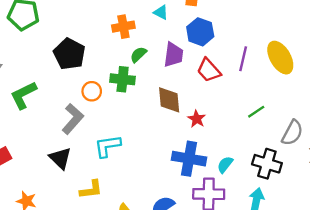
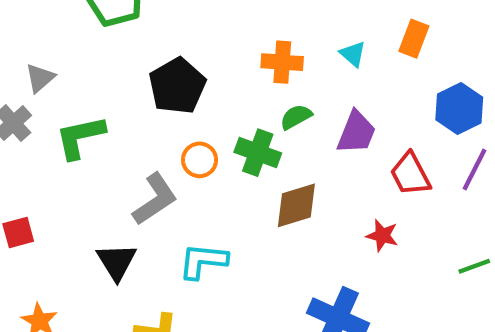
blue hexagon: (200, 32) -> (459, 108), moved
brown diamond: (169, 100) -> (296, 205), moved, turned 64
red star: (197, 119) -> (382, 236), moved, turned -30

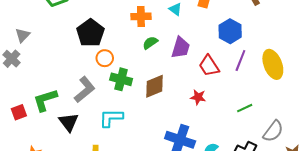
green L-shape: (80, 137) -> (45, 100), moved
green cross: (258, 153) -> (121, 79), moved
orange circle: (200, 160) -> (105, 58), moved

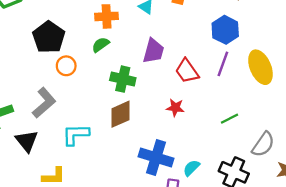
blue hexagon: (230, 31) -> (225, 30), moved
green semicircle: (150, 43) -> (101, 45), moved
green cross: (121, 79) -> (123, 79), moved
brown diamond: (154, 86) -> (121, 114), moved

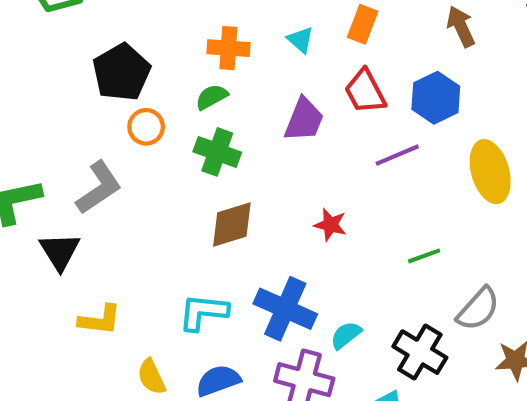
purple line: (223, 64) -> (397, 155), moved, turned 40
red trapezoid: (187, 71) -> (365, 91), moved
green cross: (123, 79) -> (217, 152), moved
cyan L-shape: (76, 135) -> (203, 312), moved

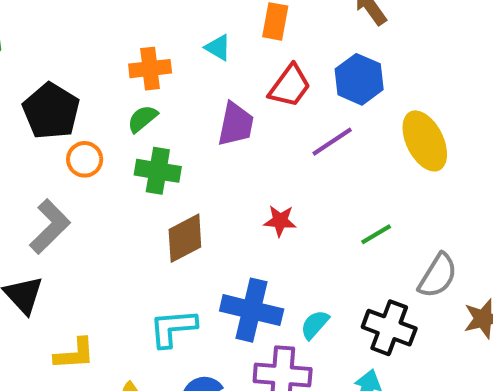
red trapezoid: (365, 91) -> (290, 86), turned -105

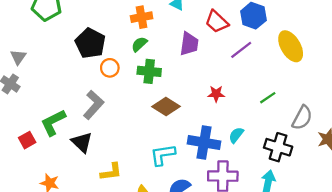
red trapezoid: (290, 86) -> (217, 22), turned 100
brown diamond: (185, 238) -> (166, 106), turned 64
cyan semicircle: (315, 325) -> (236, 135), moved

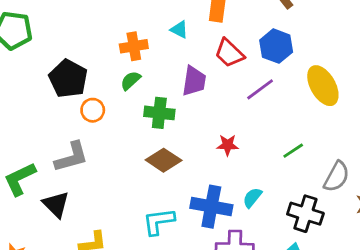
green cross: (149, 71) -> (159, 113), moved
gray L-shape: (94, 105) -> (71, 157), turned 32

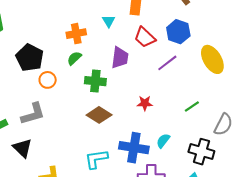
cyan triangle: (179, 30) -> (109, 21), turned 32

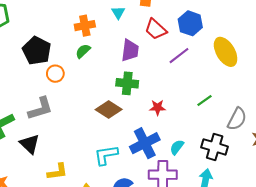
green cross: (95, 81) -> (127, 83), moved
red star: (145, 103) -> (158, 107), moved
cyan semicircle: (163, 141) -> (177, 147), moved
blue cross: (134, 148) -> (145, 143), turned -36

